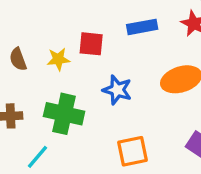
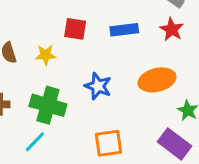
red square: (91, 44) -> (75, 29), moved
cyan line: (38, 157) -> (35, 142), moved

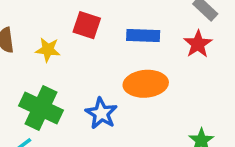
orange ellipse: (157, 80) -> (146, 84), moved
blue star: (98, 86) -> (101, 113), moved

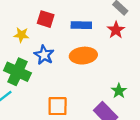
blue star: (101, 113) -> (44, 55), moved

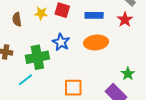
yellow star: (21, 35) -> (41, 13), moved
green cross: (17, 72) -> (37, 57), turned -35

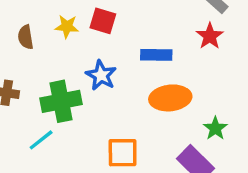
blue rectangle: (94, 15) -> (156, 55), moved
orange ellipse: (96, 42) -> (170, 98), moved

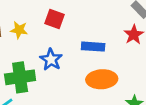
yellow star: (67, 26) -> (19, 30), moved

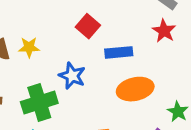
red square: (55, 19) -> (88, 26), moved, turned 30

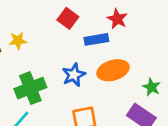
red star: (164, 31) -> (117, 19), moved
blue star: (72, 76) -> (74, 75), moved, turned 30

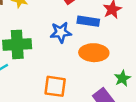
blue star: (74, 75) -> (61, 32), moved

